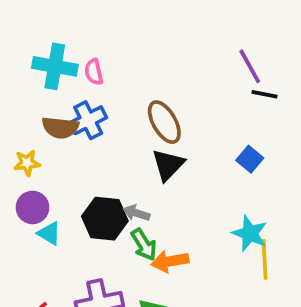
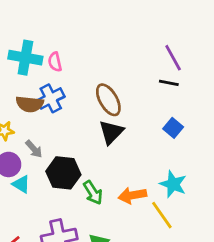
black line: (265, 94) -> (169, 83), moved
gray arrow: (136, 213) -> (34, 149), moved, turned -150
yellow line: (265, 259) -> (162, 215), moved, turned -32
orange arrow: (170, 261) -> (132, 195), moved

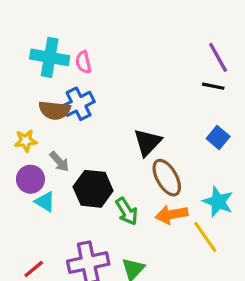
brown ellipse: (108, 100) -> (167, 178), moved

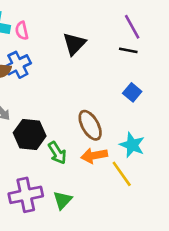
black triangle: (148, 142) -> (74, 44), moved

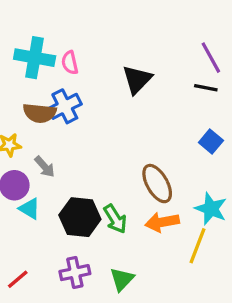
black hexagon: (30, 134) -> (80, 217), moved
yellow line: (122, 174) -> (197, 246), turned 56
purple cross: (26, 195) -> (75, 273), size x0.7

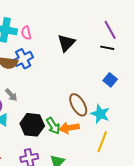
cyan star: (211, 209) -> (100, 114), moved
orange arrow: (162, 222) -> (69, 128), moved

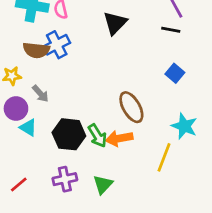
cyan star: (100, 114) -> (184, 126), moved

